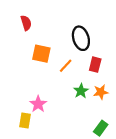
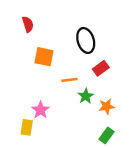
red rectangle: (95, 65) -> (101, 68), turned 40
orange line: (66, 66) -> (70, 80), moved, turned 40
orange star: (101, 92) -> (107, 107), moved

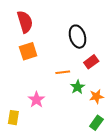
red semicircle: (28, 24) -> (25, 22), size x1.5
orange square: (44, 57) -> (28, 51), moved, turned -30
yellow rectangle: (27, 127) -> (13, 118), moved

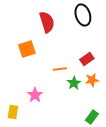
red semicircle: (25, 22) -> (47, 22), moved
black ellipse: (77, 37) -> (83, 15), moved
orange star: (96, 96) -> (92, 80), moved

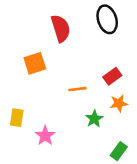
green star: (74, 83) -> (94, 119), moved
pink star: (35, 95) -> (45, 136), moved
yellow rectangle: (13, 112) -> (17, 118), moved

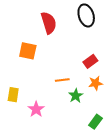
orange square: (35, 63) -> (28, 51), turned 30
orange line: (77, 89) -> (62, 80), moved

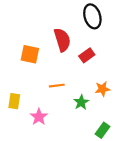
red semicircle: (49, 23) -> (62, 40), moved
red rectangle: (90, 61) -> (87, 55), moved
orange line: (62, 80) -> (57, 86), moved

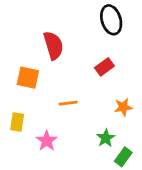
red semicircle: (62, 40) -> (53, 45), moved
orange square: (30, 54) -> (28, 78), moved
green star: (81, 102) -> (106, 138), moved

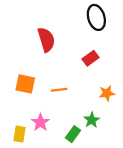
orange square: (28, 78) -> (25, 84), moved
yellow rectangle: (17, 122) -> (19, 134), moved
green rectangle: (123, 157) -> (73, 134), moved

